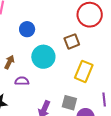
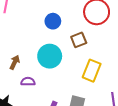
blue circle: (27, 29) -> (53, 21), moved

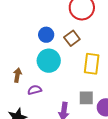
blue circle: (53, 21) -> (46, 35), moved

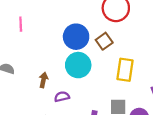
blue circle: (46, 35) -> (76, 37), size x1.5

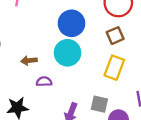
brown square: (104, 41) -> (115, 36), moved
brown arrow: (43, 80) -> (29, 61), turned -120

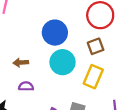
cyan circle: (68, 53) -> (63, 62), moved
brown arrow: (29, 61) -> (21, 63), moved

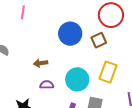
brown square: (96, 46) -> (99, 40), moved
cyan circle: (63, 62) -> (77, 79), moved

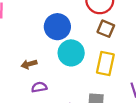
brown square: (99, 40) -> (106, 29), moved, turned -35
cyan circle: (77, 79) -> (71, 53), moved

